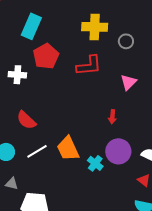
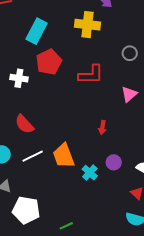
yellow cross: (95, 27) -> (87, 25), moved
red arrow: (112, 117) -> (102, 127), moved
purple circle: (118, 151) -> (114, 162), size x0.6

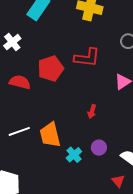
red pentagon: (49, 62) -> (51, 69), moved
white cross: (19, 78) -> (12, 42), moved, turned 36
red semicircle: (24, 124) -> (20, 82), moved, turned 140

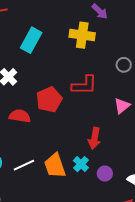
red arrow: (92, 112) -> (94, 138), size x1.5
cyan cross: (74, 155) -> (81, 164), moved

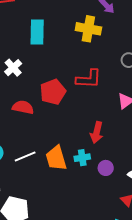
cyan rectangle: (31, 40) -> (37, 32), turned -30
cyan cross: (81, 164) -> (82, 158), turned 35

